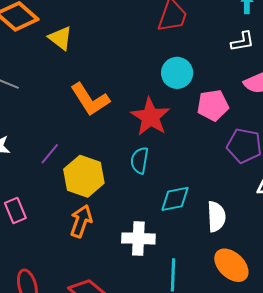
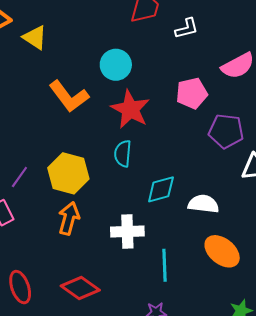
white L-shape: (242, 41) -> (187, 28), moved
cyan circle: (177, 73) -> (116, 65), moved
purple line: (50, 154) -> (19, 177), moved
white semicircle: (216, 217) -> (203, 204), turned -76

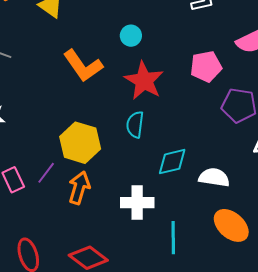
cyan circle: (116, 65) -> (131, 36), size x0.7
purple line: (19, 177) -> (46, 173), moved

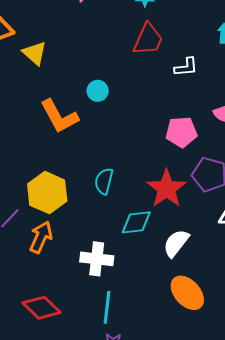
cyan circle: (131, 36) -> (98, 91), moved
red star: (144, 81) -> (166, 189), moved
white semicircle: (214, 177) -> (176, 243), turned -68
cyan line: (173, 238) -> (107, 307), moved

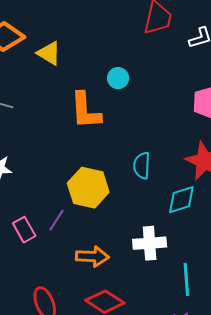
orange L-shape: (59, 116) -> (85, 111), turned 36
orange arrow: (41, 237) -> (92, 257), moved, turned 80
cyan line: (107, 307) -> (186, 280), moved

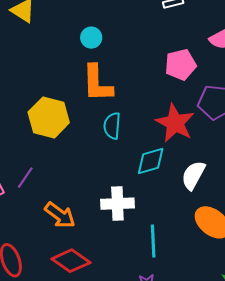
orange L-shape: (85, 111) -> (97, 83), moved
yellow hexagon: (88, 188) -> (49, 117), moved
orange arrow: (92, 257) -> (60, 215), turned 32

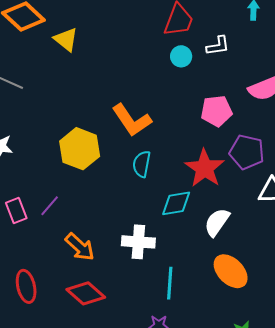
cyan circle: (91, 38) -> (181, 56), moved
orange L-shape: (97, 83) -> (132, 120), turned -39

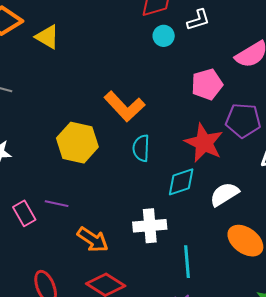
purple line: (50, 206) -> (57, 204), turned 70
white semicircle: (217, 222) -> (224, 194), turned 32

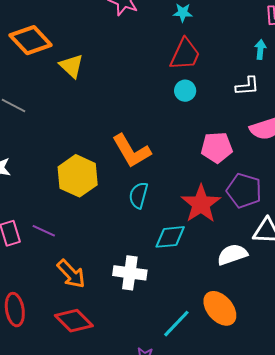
white L-shape: (198, 20) -> (247, 86), moved
white semicircle: (224, 194) -> (232, 255), moved
cyan line: (187, 262) -> (176, 324), moved, turned 36

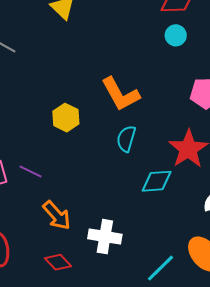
yellow hexagon: (78, 176) -> (66, 118), size x0.7
white cross: (130, 273) -> (105, 237), moved
red diamond: (74, 321) -> (58, 262), size x0.7

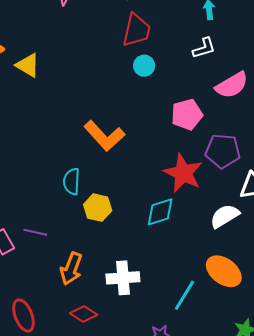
yellow hexagon: (66, 118) -> (98, 208), moved
cyan semicircle: (126, 139) -> (72, 181), moved
orange arrow: (57, 215) -> (71, 269), turned 76

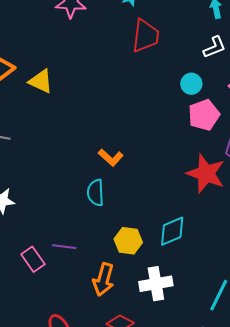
cyan circle: (144, 66) -> (191, 84), moved
orange L-shape: (104, 136) -> (111, 158), moved, size x0.6
yellow hexagon: (98, 208) -> (128, 241), moved
cyan diamond: (160, 212) -> (172, 231), moved

